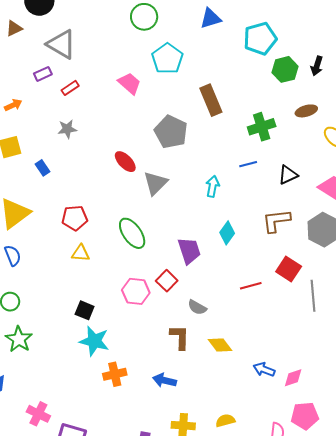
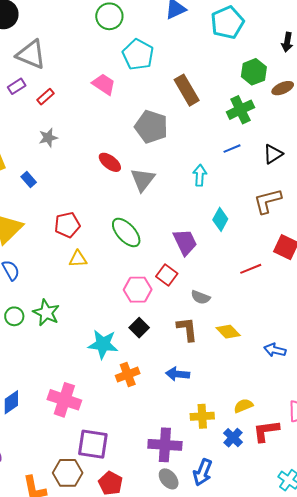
green hexagon: (285, 69) -> (254, 72), moved
black square: (85, 310) -> (139, 328), moved, turned 30
green star: (19, 339) -> (46, 313), moved
pink cross: (38, 414) -> (64, 400), moved, size x1.4

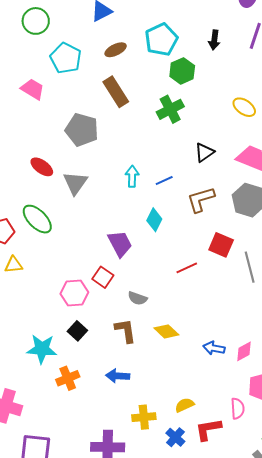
cyan pentagon: (227, 23) -> (161, 39), moved
brown ellipse: (283, 88) -> (116, 50), moved
blue line: (232, 149) -> (164, 180), moved
green ellipse: (126, 232) -> (37, 219), moved

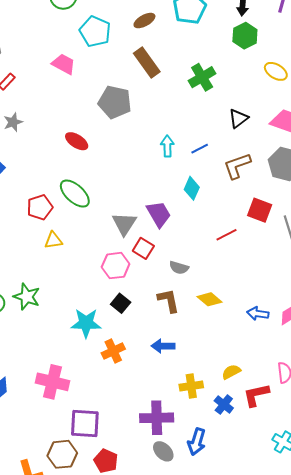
green hexagon: (182, 71) -> (245, 36), moved
gray triangle: (75, 183) -> (124, 224), moved

